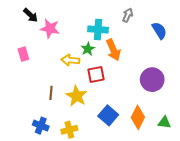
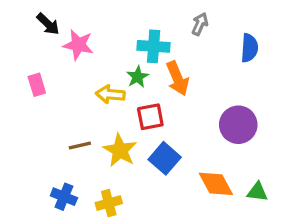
blue semicircle: (159, 31) -> (249, 48), turned 36
brown line: (51, 93) -> (80, 146), turned 72
blue square: (108, 115) -> (165, 158), moved
orange diamond: (138, 117) -> (216, 184), turned -55

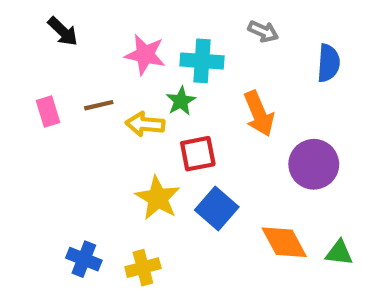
gray arrow: (200, 24) -> (263, 31), turned 90
pink star: (78, 45) -> (145, 55), moved
orange arrow: (177, 78) -> (259, 114), moved
brown line: (80, 146) -> (99, 105), moved

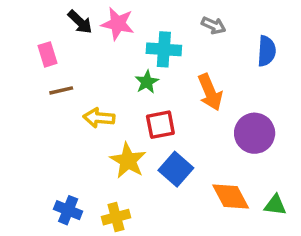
black arrow: (63, 31) -> (80, 22), moved
pink star: (145, 55) -> (118, 24), moved
brown line: (99, 105) -> (61, 90), moved
pink rectangle: (48, 112) -> (48, 54), moved
yellow arrow: (145, 124) -> (99, 118), moved

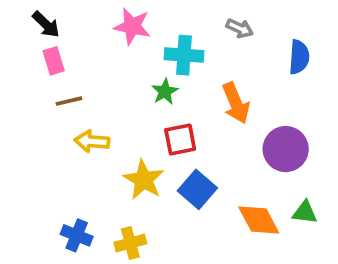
black arrow: (80, 22) -> (46, 24), moved
yellow arrow: (99, 118) -> (92, 141), moved
green triangle: (275, 205) -> (305, 212), moved

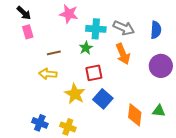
gray arrow: (240, 28) -> (124, 28), moved, size x1.5
brown line: (69, 101) -> (54, 53), moved
purple circle: (286, 149) -> (161, 66), moved
orange diamond: (259, 220) -> (135, 115), turned 35
yellow cross: (130, 243) -> (68, 127), turned 35

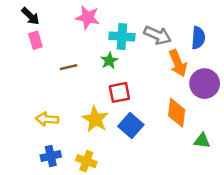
orange arrow: (123, 54) -> (178, 63), moved
yellow arrow: (48, 74) -> (47, 119), moved
orange diamond: (135, 115) -> (177, 113), moved
blue cross: (40, 123) -> (51, 156), turned -35

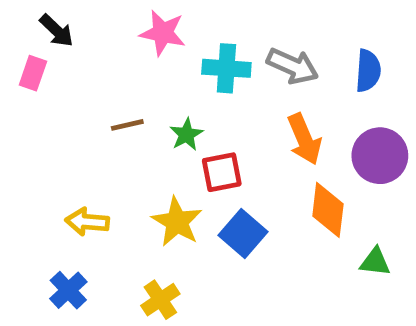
pink rectangle: (35, 40) -> (33, 73), moved, turned 36
green star: (109, 61) -> (186, 134), moved
orange arrow: (178, 63) -> (304, 139), moved
blue cross: (51, 156) -> (68, 290), moved, turned -30
yellow cross: (86, 161) -> (160, 300), turned 36

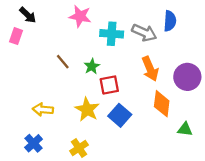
blue semicircle: (368, 71) -> (170, 21), moved
brown line: (127, 125) -> (63, 62), turned 63

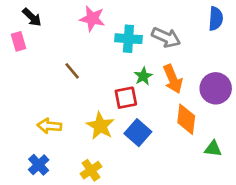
blue semicircle: (170, 21) -> (216, 19), moved
pink rectangle: (16, 36) -> (19, 41), turned -35
green star: (92, 66) -> (143, 76), moved

